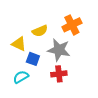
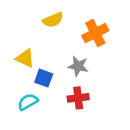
yellow semicircle: (40, 31) -> (53, 20), moved
gray star: (59, 50) -> (78, 66), size x0.7

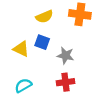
orange cross: (95, 33) -> (80, 14), moved, turned 35
blue square: (44, 78) -> (42, 42), moved

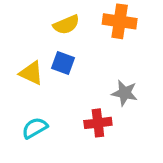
gray star: (65, 55) -> (125, 93), moved

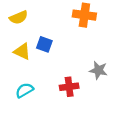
yellow semicircle: (66, 25) -> (19, 17), moved
gray star: (125, 93) -> (98, 70), moved

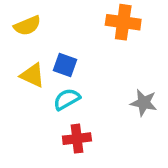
red cross: (69, 87) -> (77, 139), moved
cyan semicircle: (24, 90) -> (67, 99), moved

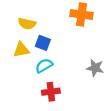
yellow semicircle: (27, 26) -> (27, 24), moved, turned 36
yellow triangle: (32, 75) -> (21, 50), turned -36

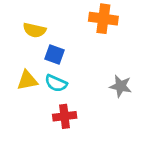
yellow triangle: (21, 50) -> (27, 80), moved
cyan semicircle: (44, 66) -> (56, 83), turned -126

